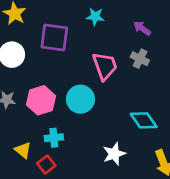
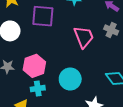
cyan circle: (80, 99) -> (70, 79), moved
cyan cross: (54, 138) -> (38, 89), moved

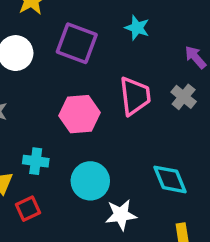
pink hexagon: (34, 66) -> (80, 114), moved
cyan circle: (70, 79) -> (90, 181), moved

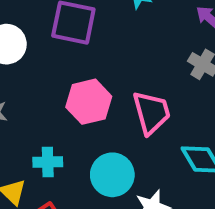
pink trapezoid: (135, 96) -> (151, 112), moved

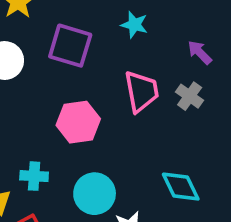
pink trapezoid: (151, 112) -> (141, 91), moved

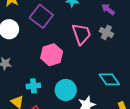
purple square: (70, 46) -> (41, 16), turned 30

